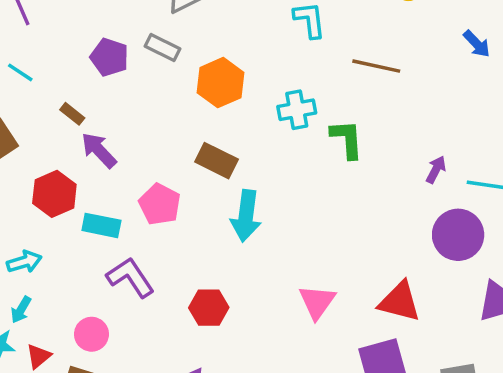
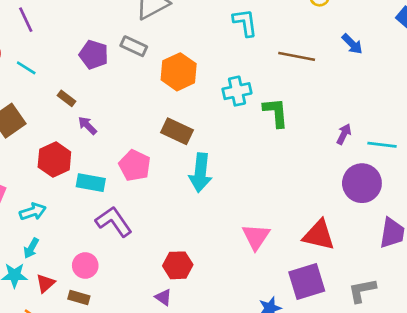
blue arrow: (477, 44) -> (352, 44), moved
purple arrow: (99, 150) -> (87, 126), size x0.7
red hexagon: (209, 308) -> (178, 265), moved

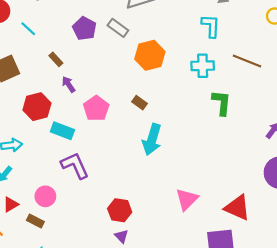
cyan cross: (237, 91) -> (203, 66), moved
brown rectangle: (177, 131) -> (140, 103), size x0.6
pink pentagon: (135, 166) -> (96, 109), moved
purple triangle: (163, 297) -> (121, 236), moved

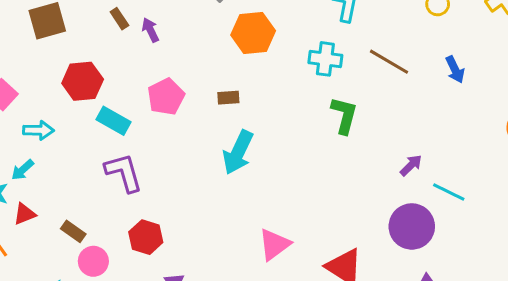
purple arrow: (69, 84) -> (150, 30), moved
brown rectangle: (140, 103) -> (228, 98), turned -48
pink circle: (45, 196) -> (93, 261), moved
red hexagon: (120, 210) -> (146, 237), moved
brown rectangle: (35, 221) -> (73, 231), moved

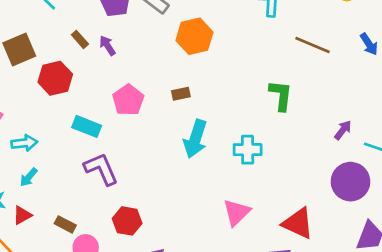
cyan cross: (325, 59) -> (248, 150), moved
red hexagon: (83, 81) -> (55, 78), moved
cyan arrow: (23, 170) -> (29, 177), moved

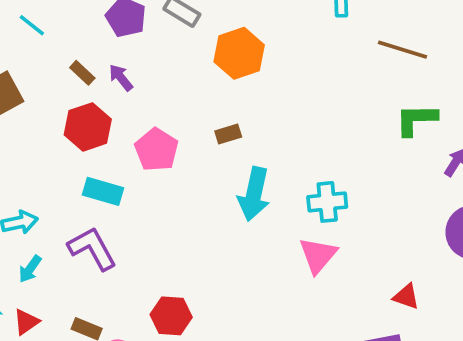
red hexagon: (55, 78) -> (88, 127), moved
green L-shape: (281, 95) -> (416, 120), moved, turned -92
purple L-shape: (101, 169) -> (92, 248), moved
pink triangle: (237, 212) -> (318, 255), moved
red triangle: (298, 223) -> (406, 297), size x0.6

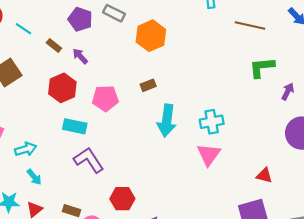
brown rectangle: (82, 73) -> (54, 46), moved
pink pentagon: (157, 150) -> (105, 98), turned -30
purple L-shape: (92, 248) -> (89, 160), moved
cyan arrow: (30, 269) -> (34, 177), turned -70

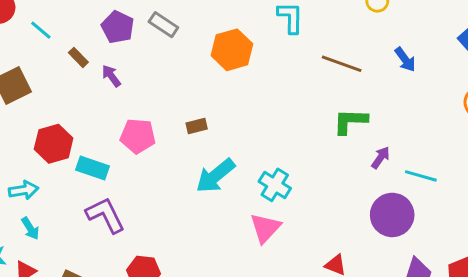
orange hexagon: (151, 36) -> (232, 50), moved
red hexagon: (62, 88) -> (54, 144), moved
cyan arrow: (167, 121) -> (215, 176), turned 36
cyan cross: (212, 122) -> (275, 185), turned 35

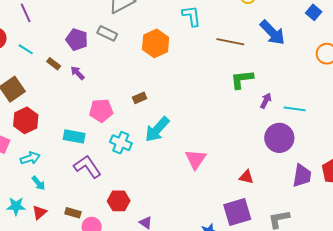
blue arrow: (405, 59) -> (272, 33), size x1.6
red hexagon: (54, 144) -> (26, 120), moved
cyan cross: (275, 185) -> (121, 143), moved

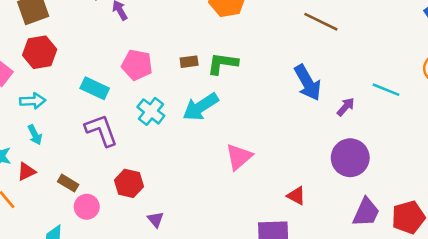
blue arrow: (272, 33) -> (308, 83), moved
green L-shape: (242, 79) -> (223, 63), moved
cyan line: (295, 109) -> (386, 90), moved

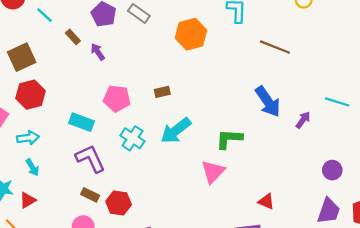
green L-shape: (223, 63) -> (229, 139), moved
purple circle: (350, 158) -> (332, 170), moved, size x0.6
brown rectangle: (68, 183) -> (90, 195), moved

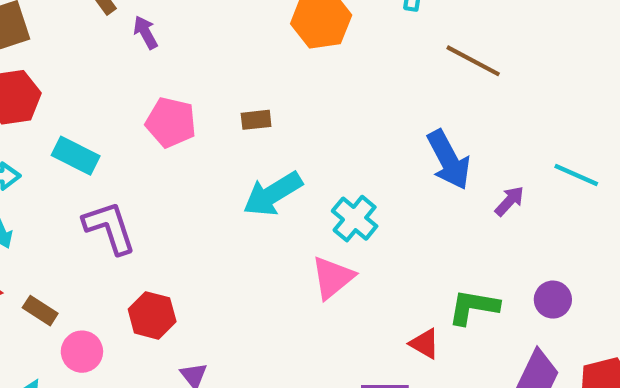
cyan rectangle: (81, 122) -> (76, 156), moved
cyan cross: (133, 138) -> (355, 219), moved
green L-shape: (229, 139) -> (473, 307), moved
brown rectangle: (90, 195) -> (40, 311), moved

